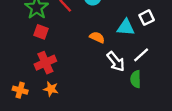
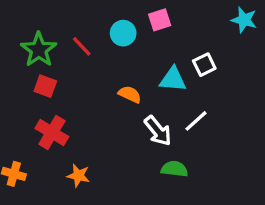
red cross: (45, 63) -> (52, 132), turned -35
green semicircle: (136, 79) -> (174, 169), moved, turned 98
orange star: (51, 89) -> (78, 176), moved

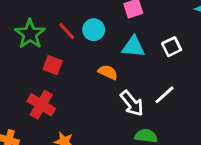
cyan circle: (123, 33) -> (94, 30), moved
cyan triangle: (173, 79) -> (133, 47), moved
red square: (45, 86) -> (53, 65), moved

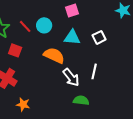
orange semicircle: (108, 72) -> (54, 55), size x1.5
white line: (164, 95) -> (94, 71), turned -35

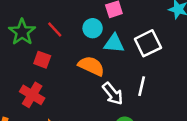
cyan circle: (44, 25) -> (93, 28), moved
white square: (99, 37) -> (148, 43), size x1.5

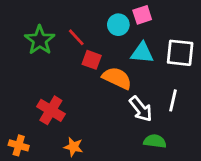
cyan circle: (93, 28) -> (118, 25), moved
white square: (148, 43) -> (180, 53), turned 32
red square: (42, 60) -> (92, 60), moved

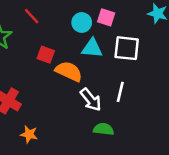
pink square: (142, 15) -> (106, 17), moved, turned 36
cyan circle: (118, 25) -> (82, 22), moved
red line: (76, 37) -> (32, 16), moved

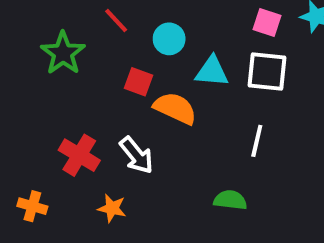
pink square: (106, 17) -> (267, 23), moved
cyan circle: (82, 22) -> (169, 39), moved
white arrow: (91, 100) -> (136, 155), moved

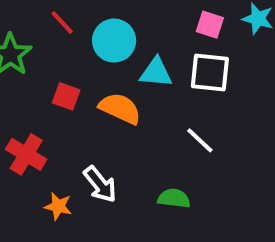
cyan circle: (169, 39) -> (114, 41), size x1.4
red square: (138, 82) -> (66, 96), moved
white line: (257, 141) -> (200, 140), turned -60
white arrow: (136, 155) -> (100, 184), moved

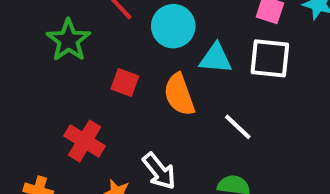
orange semicircle: (120, 108) -> (179, 95), turned -135
white line: (200, 140) -> (238, 127), moved

